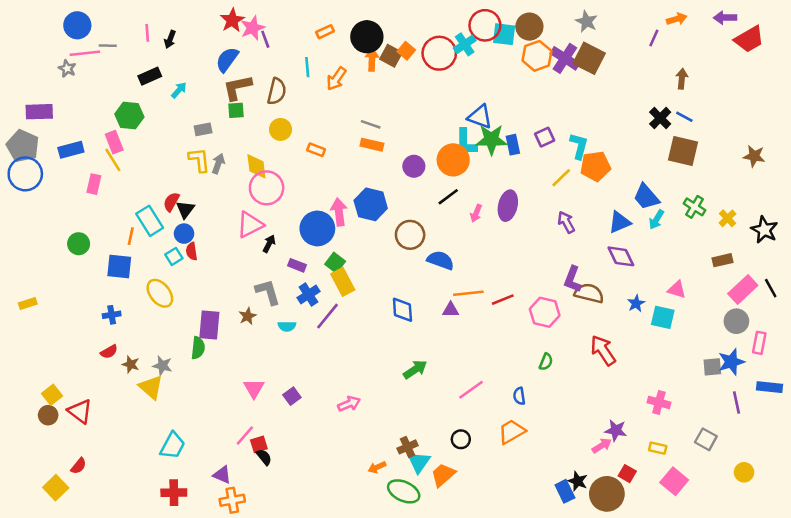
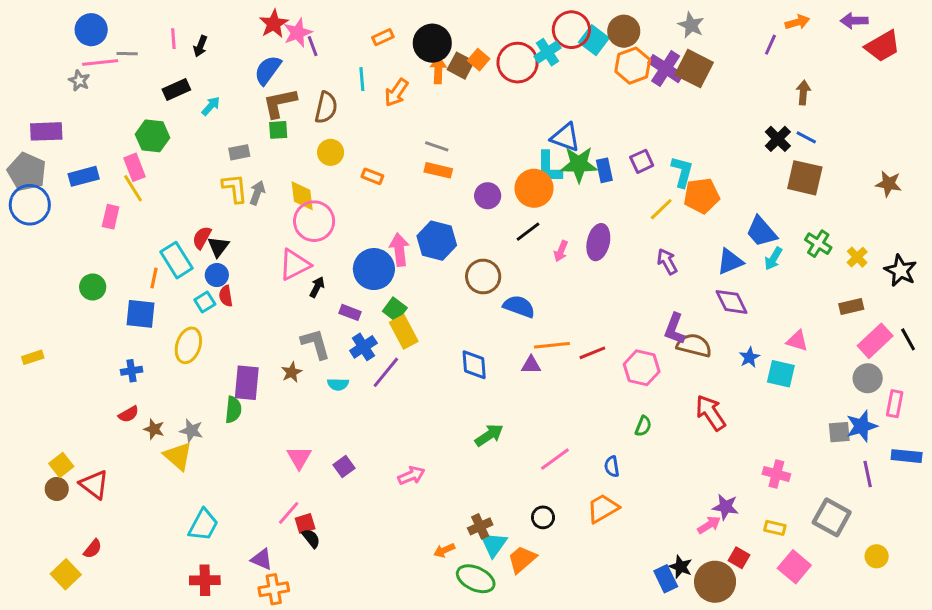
cyan square: (504, 34) -> (594, 40), turned 30
yellow ellipse: (160, 293) -> (188, 345), turned 56
gray square: (706, 439) -> (832, 517), size x1.4

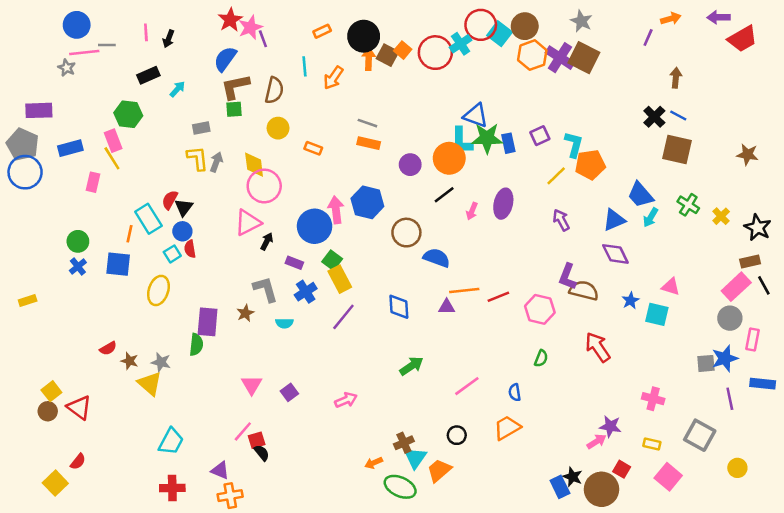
brown rectangle: (851, 306) -> (750, 261), moved
blue cross: (132, 371) -> (78, 267), moved, turned -30
purple line: (386, 372) -> (343, 317), moved

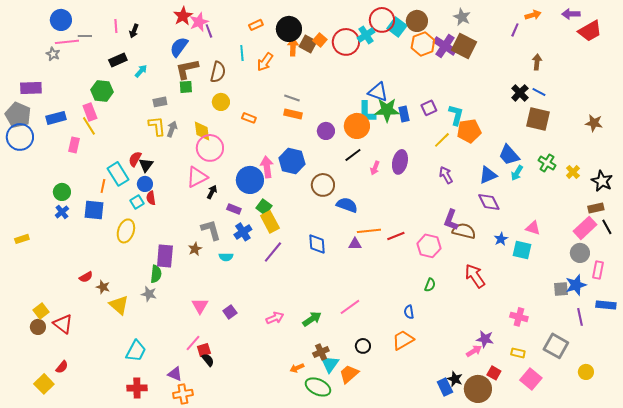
gray star: (161, 362) -> (149, 294), moved
green arrow: (411, 366) -> (312, 319), moved
pink line: (467, 386) -> (350, 307), moved

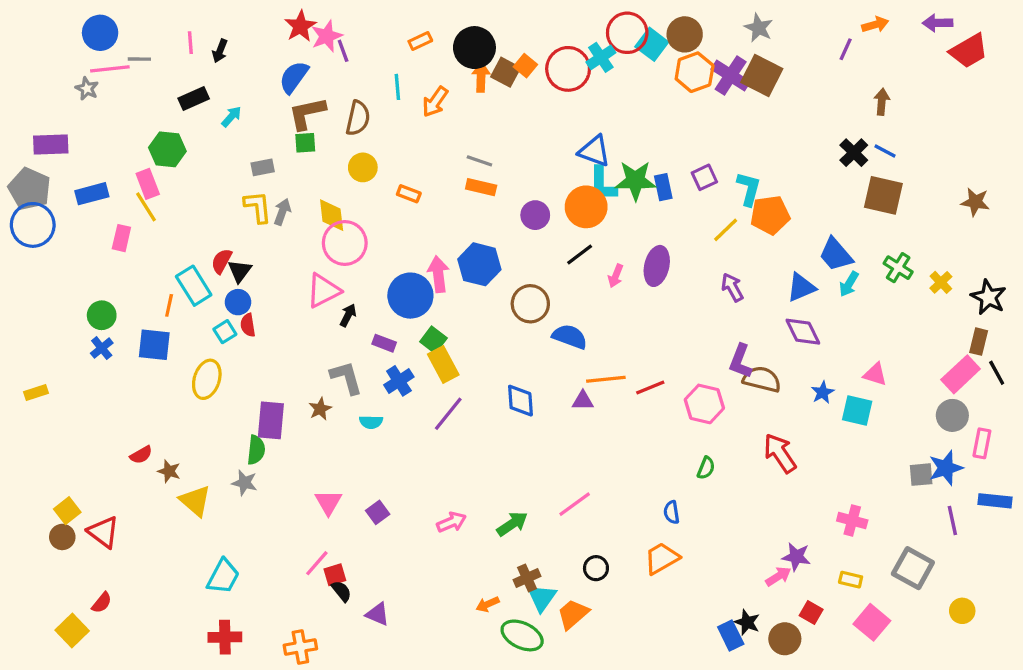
blue triangle: (378, 92) -> (594, 151), moved
brown rectangle: (596, 208) -> (979, 342), turned -63
purple triangle: (175, 374) -> (378, 614), moved
brown circle: (478, 389) -> (785, 639), size x0.7

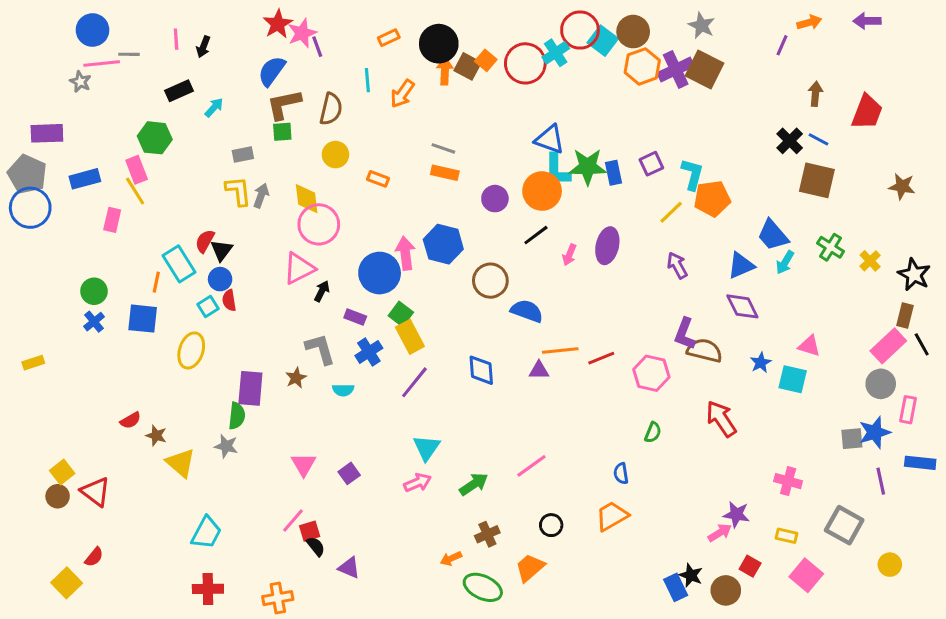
red trapezoid: (969, 51) -> (867, 112), moved, turned -39
purple cross: (731, 75) -> (676, 69), turned 32
cyan triangle: (542, 598) -> (427, 448), moved

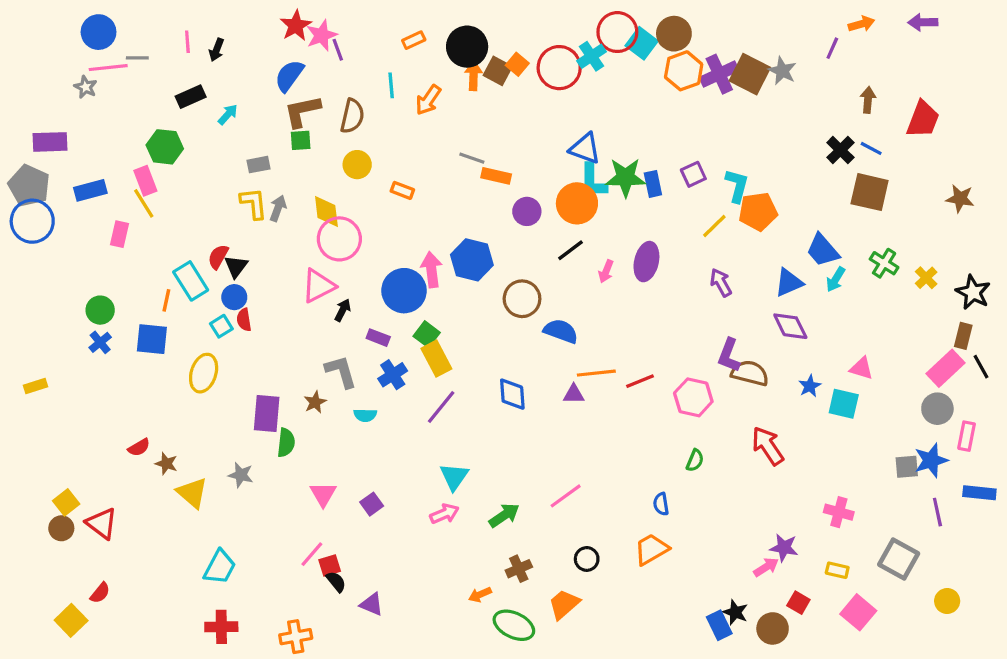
gray star: (701, 25) -> (782, 71), moved
orange rectangle: (445, 173) -> (496, 176), moved
green semicircle: (237, 416) -> (286, 443), moved

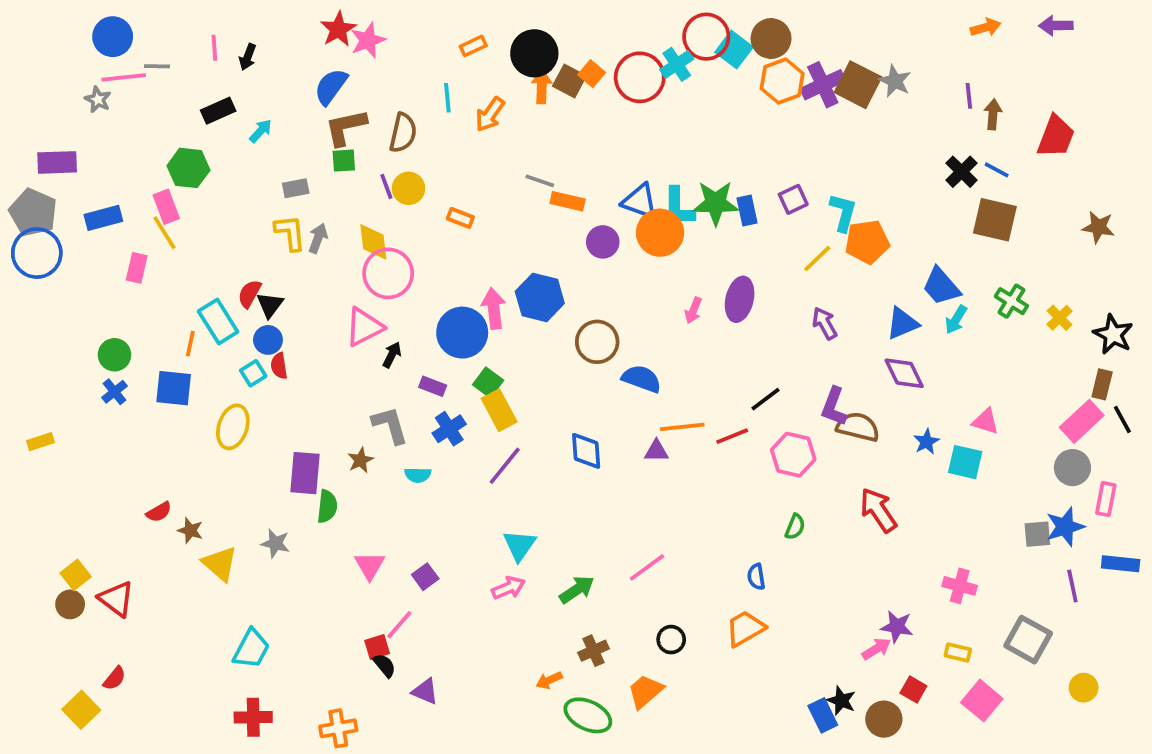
purple line: (832, 48) -> (969, 96), moved, turned -30
purple line: (338, 50) -> (386, 186), moved
blue triangle: (585, 148) -> (640, 201), moved
black line: (570, 250) -> (765, 399), moved
pink line: (312, 554) -> (399, 625), moved

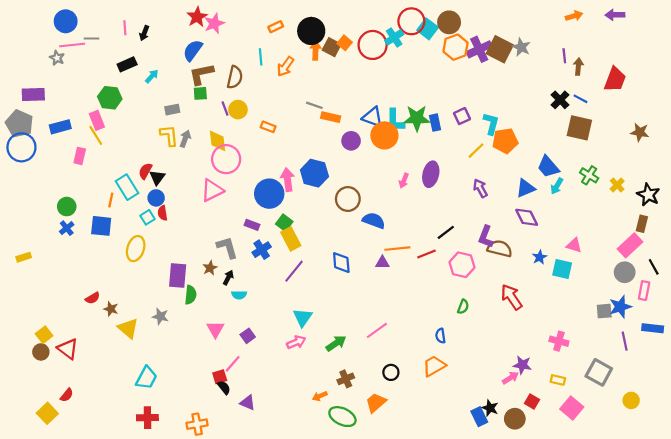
black arrow: (392, 355) -> (228, 278), moved
black line: (1122, 419) -> (654, 267), moved
cyan semicircle: (418, 475) -> (239, 295), moved

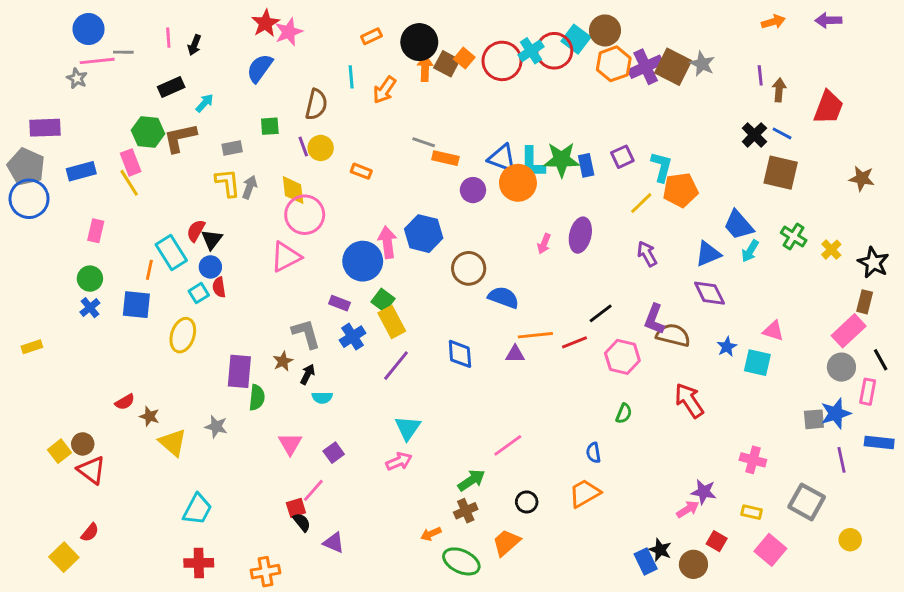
red circle: (411, 21) -> (554, 51), moved
brown L-shape: (201, 74) -> (180, 138), moved
pink rectangle: (80, 156) -> (96, 231), moved
green arrow: (336, 343) -> (472, 480), moved
brown circle: (41, 352) -> (83, 444), moved

